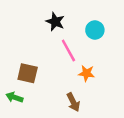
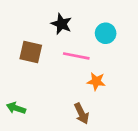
pink line: (68, 50) -> (76, 56), turned -50
brown square: (28, 73) -> (31, 52), moved

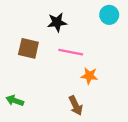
black star: (61, 24) -> (57, 22), turned -30
cyan circle: (106, 33) -> (109, 15), moved

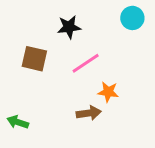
pink line: (71, 52) -> (86, 63), turned -45
brown arrow: (76, 106) -> (89, 113), moved, turned -72

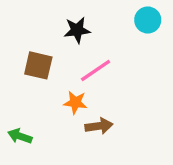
orange star: (108, 92) -> (75, 102), moved

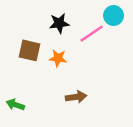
pink line: (96, 70) -> (92, 34), moved
orange star: (75, 102) -> (58, 58), moved

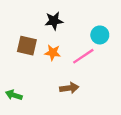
cyan circle: (114, 16) -> (100, 35), moved
pink line: (92, 34) -> (83, 56), moved

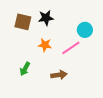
brown square: (27, 46) -> (23, 22), moved
green arrow: (14, 95) -> (25, 69), moved, turned -80

